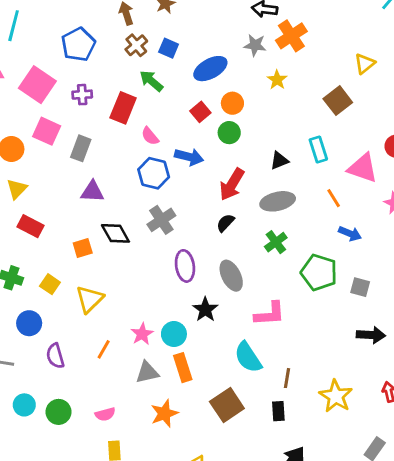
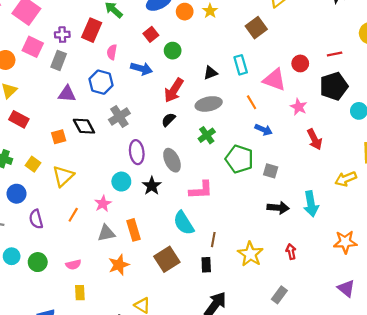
purple cross: (82, 95) -> (62, 35), moved
orange circle: (232, 103) -> (185, 12), moved
pink semicircle: (150, 136) -> (112, 52), turned 48
blue hexagon: (154, 173) -> (101, 82), moved
cyan circle: (174, 334) -> (121, 182), moved

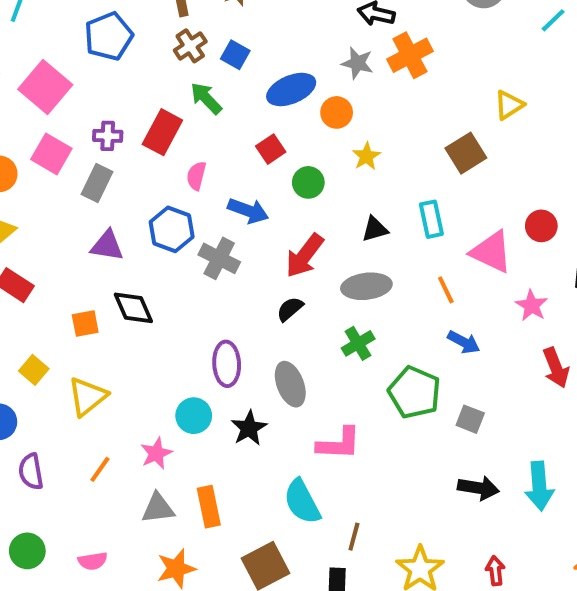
yellow star: (210, 11) -> (366, 156), moved
gray cross: (119, 116) -> (219, 258), moved, turned -35

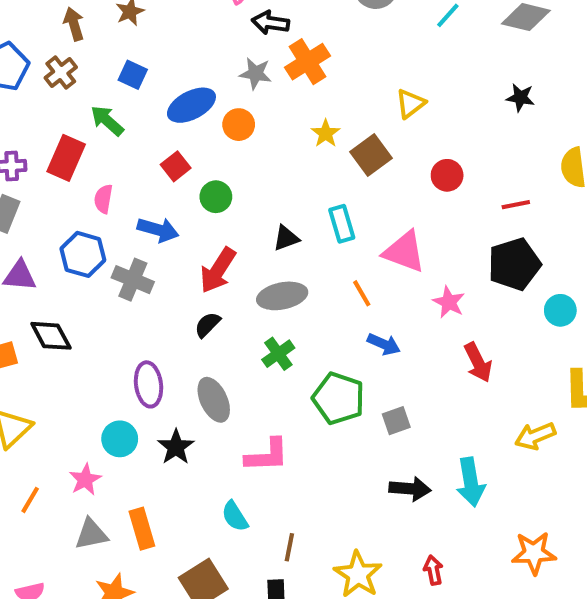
brown cross: (190, 46) -> (61, 72), moved
yellow star: (366, 156) -> (326, 133), moved
red circle: (541, 226) -> (447, 175), moved
gray square: (470, 419) -> (396, 421), turned -36
cyan semicircle: (302, 502) -> (235, 516), size x0.7

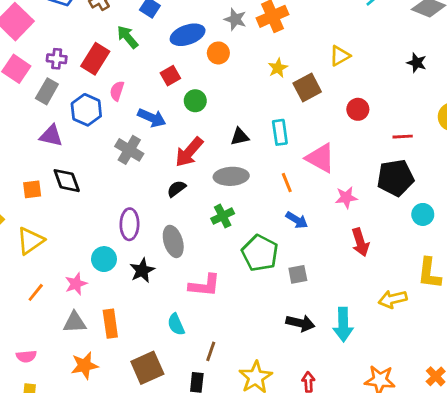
blue hexagon: (83, 254) -> (86, 110), moved
pink star: (449, 302) -> (346, 197), turned 30

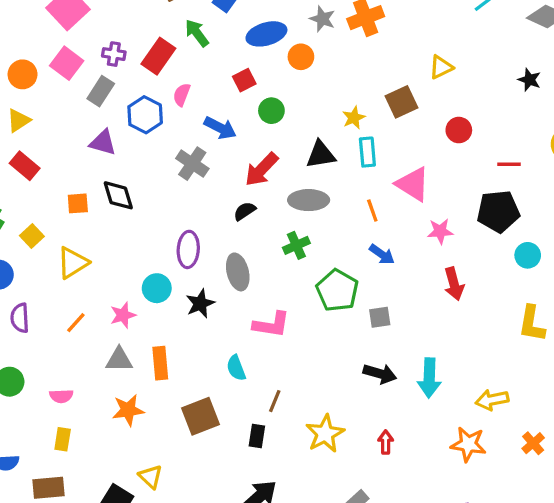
yellow star: (278, 68) -> (354, 118), moved
black triangle: (240, 137) -> (321, 155), size x1.4
yellow arrow: (393, 299) -> (492, 400), moved

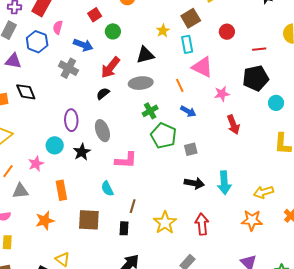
cyan rectangle: (367, 152) -> (187, 44), moved
green cross: (296, 245) -> (150, 111), moved
gray triangle: (119, 360) -> (20, 191), moved
brown square: (200, 416) -> (89, 220), turned 30
red arrow: (386, 442) -> (202, 224), size x1.5

